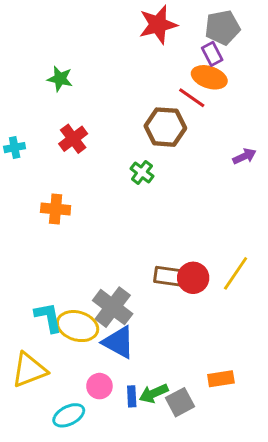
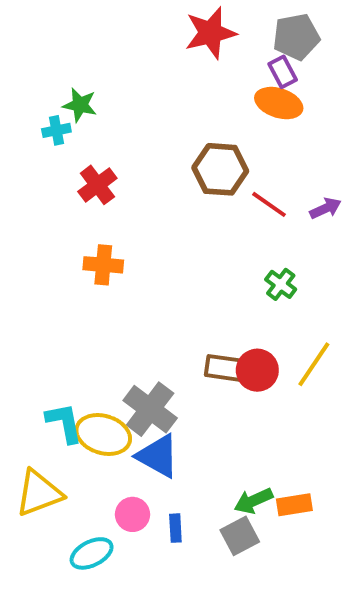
red line: (192, 98) -> (269, 204), moved
cyan cross: (15, 148) -> (56, 130), moved
green cross: (142, 172) -> (281, 284), moved
orange cross: (56, 209) -> (103, 265), moved
green arrow: (154, 393) -> (253, 501), moved

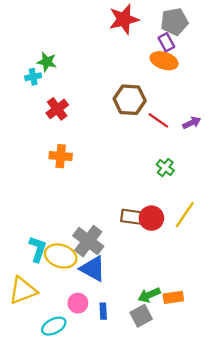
cyan L-shape: (64, 423) -> (38, 249), turned 30

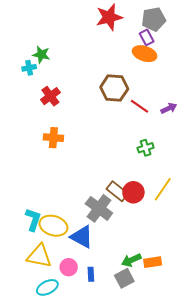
green cross: (165, 168) -> (146, 148), turned 35
brown rectangle: (133, 217) -> (117, 191), turned 30
gray cross: (88, 241) -> (99, 208), moved
yellow triangle: (23, 290) -> (39, 256), moved, turned 32

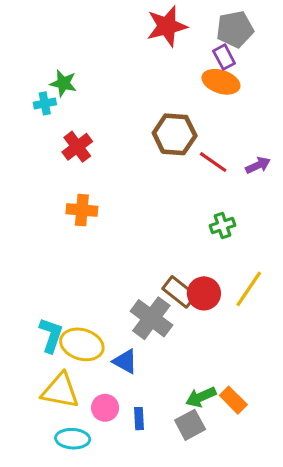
blue triangle: (82, 237) -> (125, 361), size x0.7
orange rectangle: (153, 262) -> (233, 400), turned 54
cyan ellipse: (47, 287) -> (73, 439), turned 30

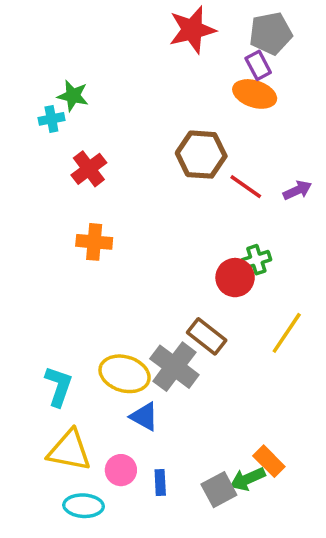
red circle: (204, 293) -> (235, 278), moved
yellow ellipse: (82, 344) -> (125, 374), moved
green arrow: (201, 397) -> (248, 479), moved

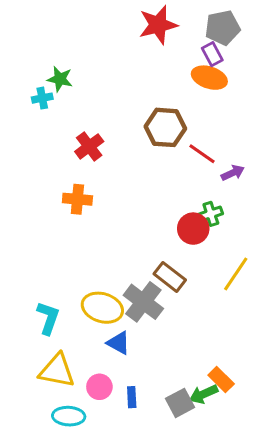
red cross: (89, 169) -> (89, 146), moved
purple arrow: (297, 190) -> (233, 173), moved

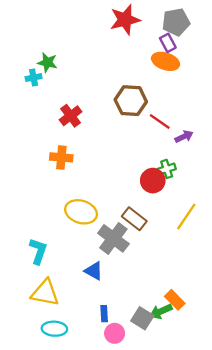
yellow ellipse: (102, 308) -> (81, 212), moved
pink circle: (99, 387) -> (115, 333), moved
gray square: (180, 403) -> (142, 318), turned -30

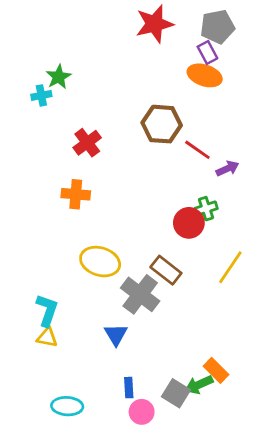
green star: (47, 63) -> (59, 77), turned 30
blue triangle: (94, 271) -> (116, 335), turned 30
yellow triangle: (45, 293) -> (47, 337), moved, size x0.6

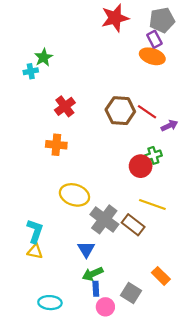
brown hexagon: (162, 124) -> (120, 111), moved
yellow line: (230, 267) -> (152, 204), moved, turned 75
brown rectangle: (166, 270) -> (133, 225), moved
green arrow: (199, 385) -> (93, 274), moved

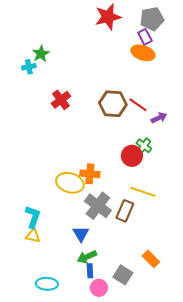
orange cross: (56, 145) -> (90, 174), moved
green cross: (153, 155) -> (144, 146), turned -35
brown rectangle: (133, 225) -> (125, 211), turned 75

